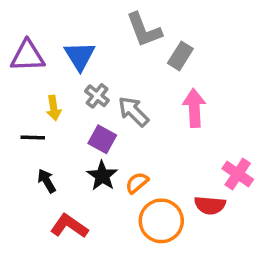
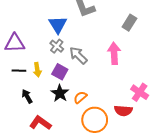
purple triangle: (28, 56) -> (15, 43), moved
blue triangle: (80, 56) -> (58, 25), moved
gray rectangle: (180, 56) -> (129, 23), moved
yellow arrow: (54, 108) -> (37, 70), moved

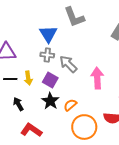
gray cross: (57, 46) -> (47, 55), turned -32
pink arrow: (114, 53) -> (97, 78), moved

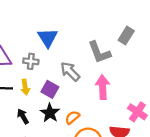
gray L-shape: (74, 17) -> (99, 52), moved
gray cross: (47, 55) -> (31, 61), moved
black arrow: (18, 104) -> (23, 116), moved

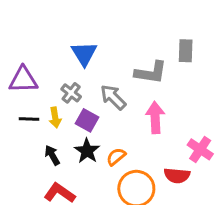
gray rectangle: (126, 36) -> (186, 51), turned -30
gray L-shape: (99, 52) -> (151, 73), turned -60
gray cross: (31, 61) -> (71, 93), moved, turned 32

